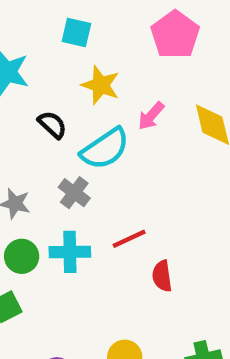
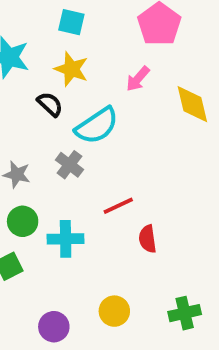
yellow star: (101, 85) -> (71, 69), moved
pink arrow: (151, 116) -> (138, 79), moved
cyan cross: (70, 252) -> (66, 239), moved

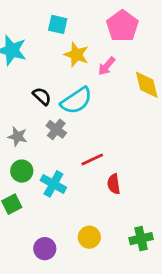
yellow star: (71, 69) -> (76, 55), moved
black semicircle: (50, 104) -> (42, 96), moved
cyan cross: (66, 239) -> (53, 184), turned 30

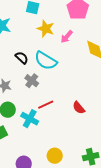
cyan semicircle: (76, 101) -> (46, 61), turned 65
red line: (92, 160) -> (46, 105), moved
red semicircle: (114, 184) -> (79, 108), moved, turned -32

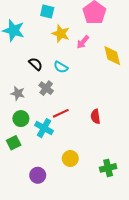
cyan semicircle: (46, 61) -> (61, 67), size x0.6
red semicircle: (79, 108) -> (95, 116), turned 32
yellow circle: (55, 156) -> (70, 158), moved

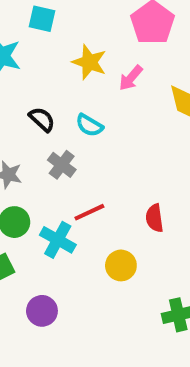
cyan square: (47, 12) -> (42, 19), moved
yellow circle: (70, 158) -> (121, 265), moved
purple circle: (38, 175) -> (42, 311), moved

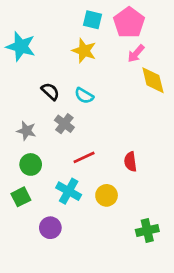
cyan square: (42, 19) -> (92, 20), moved
pink arrow: (131, 78) -> (136, 53), moved
cyan cross: (58, 240) -> (69, 191), moved

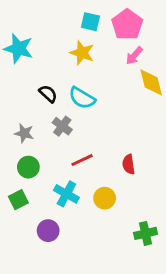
cyan semicircle: (84, 96) -> (82, 98), size x1.4

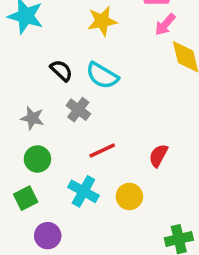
yellow star: (82, 53) -> (102, 21), turned -30
red semicircle: (129, 164) -> (158, 156), turned 36
purple circle: (48, 231) -> (48, 236), moved

